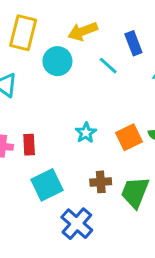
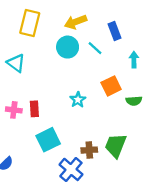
cyan circle: (57, 61) -> (68, 47), moved
orange square: (129, 137) -> (111, 86), moved
brown cross: (101, 182) -> (89, 150), moved

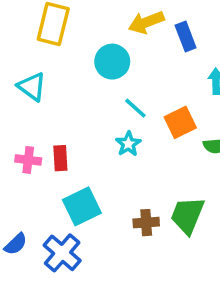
yellow arrow: (76, 22) -> (146, 22), moved
cyan line: (95, 48) -> (135, 108), moved
blue cross: (71, 169) -> (62, 253), moved

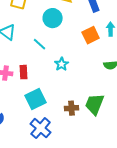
cyan line: (135, 108) -> (40, 44), moved
orange square: (180, 122) -> (91, 35), moved
blue cross: (62, 253) -> (41, 128), moved

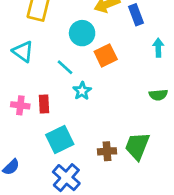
orange square: (91, 35) -> (106, 55), moved
cyan star: (62, 64) -> (82, 91), moved

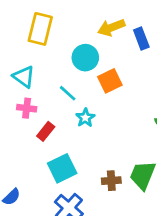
red rectangle: (44, 104) -> (46, 131), turned 42
pink cross: (20, 105) -> (27, 108), moved

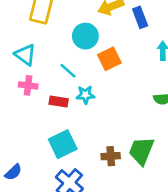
cyan star: (85, 118) -> (85, 95), turned 30
red rectangle: (46, 131) -> (59, 101), moved, turned 60

